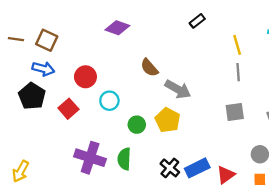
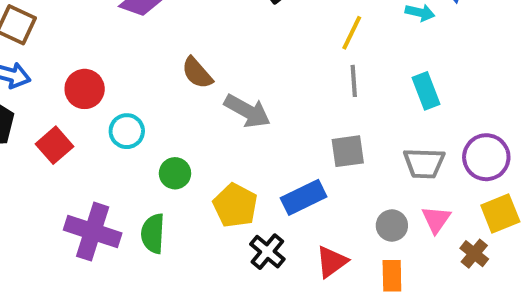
yellow line: (237, 45) -> (352, 33), turned 42
yellow pentagon: (168, 120) -> (235, 205), moved
black cross: (170, 168) -> (267, 252), moved
blue rectangle: (197, 168) -> (304, 197), moved

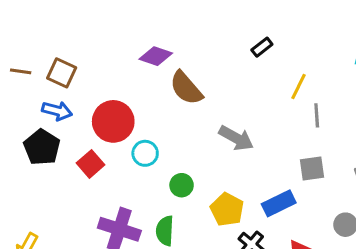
yellow line: (352, 33) -> (298, 87), moved
brown semicircle: (197, 73) -> (186, 88), moved, size x1.4
red circle: (85, 89) -> (113, 121), size x1.4

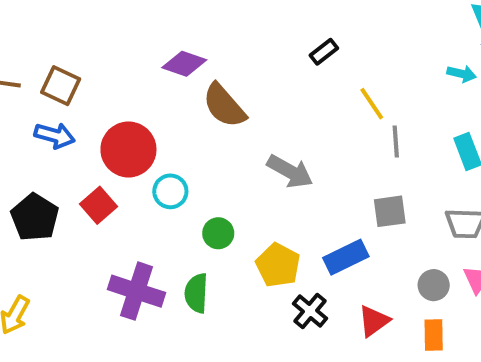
yellow line: (298, 87) -> (372, 104), turned -60
black pentagon: (42, 147) -> (35, 217), moved

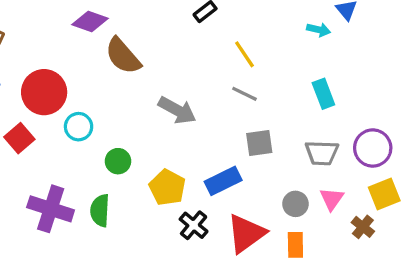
gray line: (396, 142) -> (245, 94), moved, turned -60
red triangle: (374, 321) -> (246, 233), size x1.5

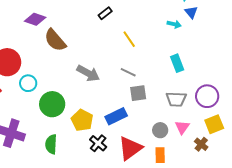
gray line: (245, 94) -> (128, 72), moved
green circle: (118, 161) -> (52, 104), size x1.6
green semicircle: (100, 210) -> (51, 144), moved

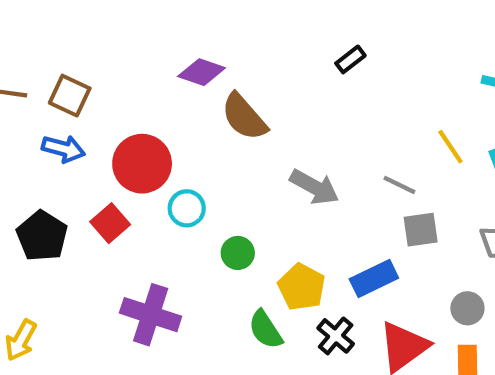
yellow line: (129, 39) -> (450, 147), moved
green circle: (52, 104) -> (238, 253), size x0.6
green semicircle: (51, 144) -> (265, 330), moved, turned -36

